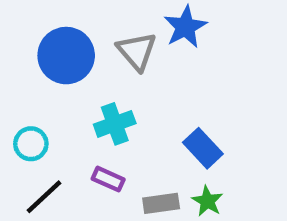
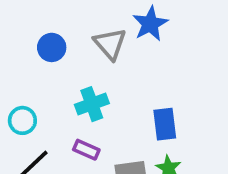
blue circle: (66, 56) -> (52, 47), size x0.6
blue rectangle: (203, 148) -> (165, 124), turned 36

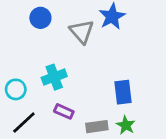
blue circle: (52, 47) -> (40, 18), moved
cyan cross: (92, 104) -> (54, 77), moved

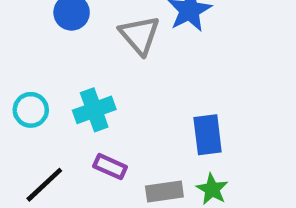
cyan circle: (16, 89) -> (31, 110), moved

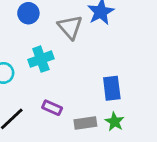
cyan cross: (94, 110) -> (41, 59), moved

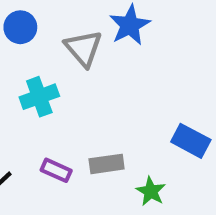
blue rectangle: (112, 88) -> (191, 141), moved, turned -55
gray rectangle: (85, 123) -> (107, 164), moved

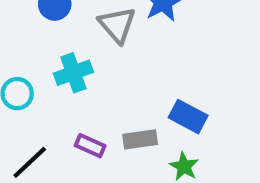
blue rectangle: (191, 141) -> (188, 117), moved

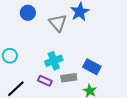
cyan cross: (73, 73) -> (54, 61), moved

